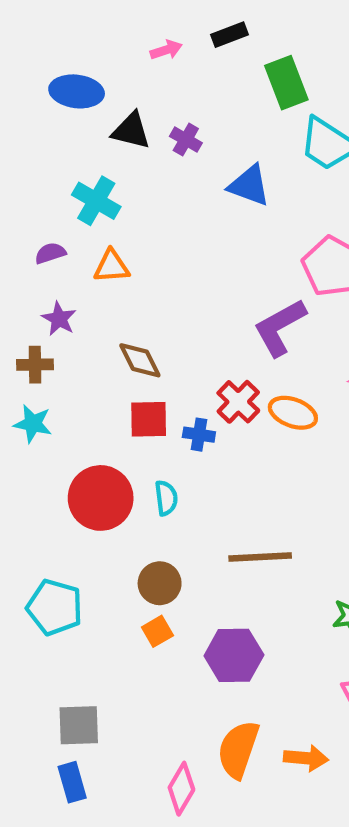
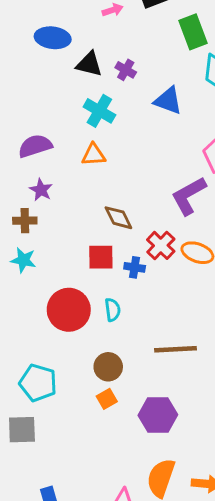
cyan cross: (96, 201) -> (99, 111), moved
purple semicircle: (50, 253) -> (35, 146), size x1.6
orange triangle: (112, 266) -> (94, 155), moved
brown diamond: (140, 360) -> (118, 218), moved
gray square: (79, 725) -> (22, 430), moved

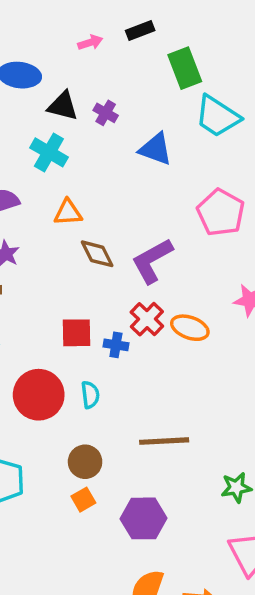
cyan cross: (99, 111) -> (49, 152), moved
purple L-shape: (189, 196) -> (152, 261), moved
brown diamond: (118, 218) -> (97, 254), moved

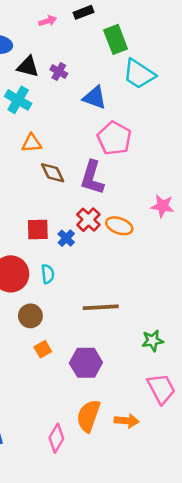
pink pentagon: (221, 213) -> (114, 138), moved
purple L-shape: (152, 261) -> (92, 178), turned -44
blue cross: (116, 345) -> (66, 238), turned 35
brown circle: (85, 462) -> (30, 316), moved

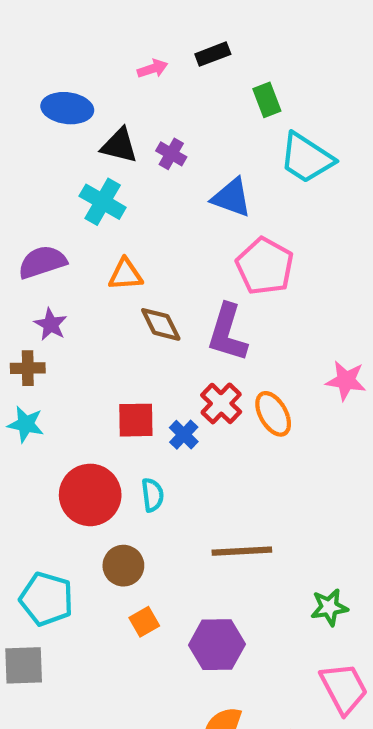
green rectangle: (116, 39) -> (267, 100), size x0.7
orange ellipse: (119, 226) -> (273, 414), turned 40

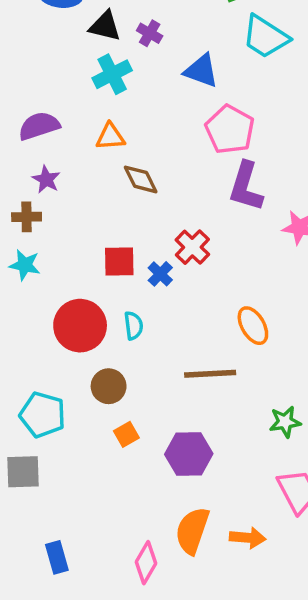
cyan cross: (103, 202) -> (112, 74), moved, turned 33
purple L-shape: (227, 333) -> (246, 187), moved
orange ellipse: (273, 414) -> (253, 326), moved

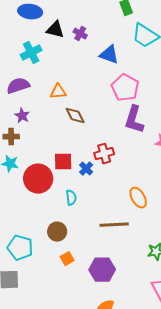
cyan cross: (112, 74) -> (31, 53), moved
red cross: (192, 247) -> (104, 154), turned 30
red circle: (80, 326) -> (38, 179), moved

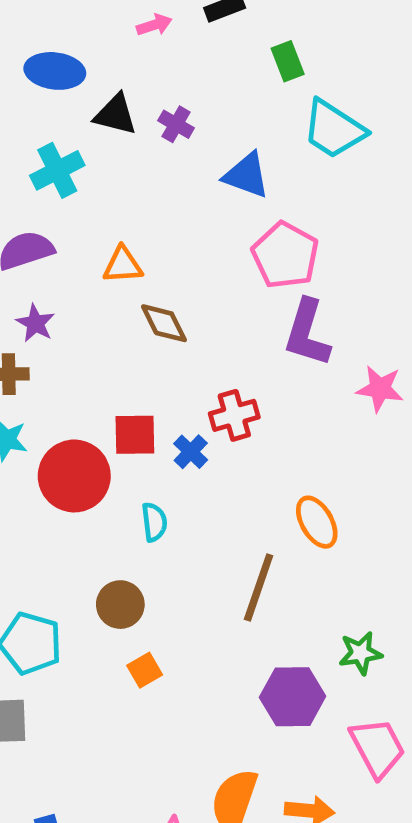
brown line: (114, 225) -> (259, 588), turned -68
purple hexagon: (102, 270) -> (293, 697), moved

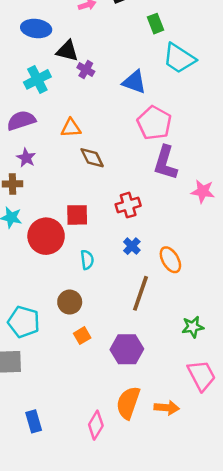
purple cross: (176, 124) -> (86, 70), moved
blue cross: (191, 452) -> (132, 246), moved
purple hexagon: (293, 697) -> (127, 349), moved

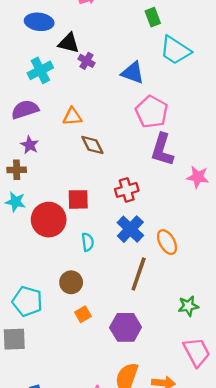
blue cross: (132, 246) -> (130, 229), size x1.6

